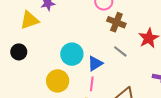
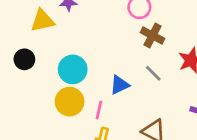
cyan circle: (72, 54) -> (73, 69), moved
pink line: (92, 84) -> (99, 110), moved

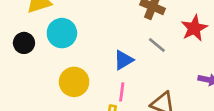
cyan circle: (73, 69) -> (62, 33), moved
pink line: (99, 110) -> (122, 92), moved

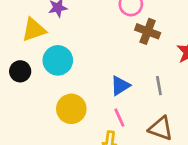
gray line: (157, 45) -> (159, 86), moved, turned 42
pink line: (122, 92) -> (119, 118), turned -30

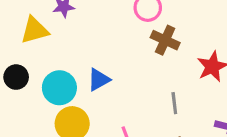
cyan circle: (58, 60) -> (59, 88), moved
blue triangle: (120, 86) -> (99, 80), moved

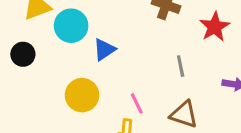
cyan circle: (59, 88) -> (71, 26), moved

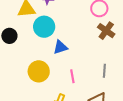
pink line: (137, 103) -> (72, 76), moved

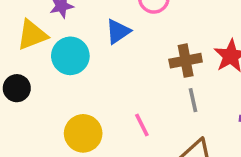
brown cross: (106, 31) -> (186, 61), moved, turned -30
blue triangle: (60, 47) -> (118, 31), moved

